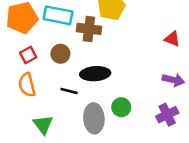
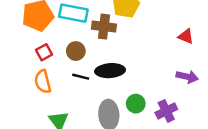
black line: (69, 91) -> (81, 77), moved
purple cross: (167, 115) -> (166, 111), moved

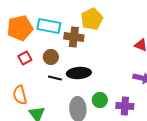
orange semicircle: (43, 82) -> (20, 95), moved
purple cross: (166, 111) -> (125, 106), turned 30

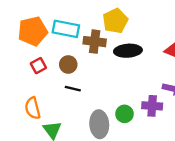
black ellipse: (79, 73) -> (128, 51), moved
purple cross: (125, 106) -> (152, 106), moved

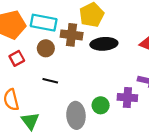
brown circle: (68, 64) -> (46, 48), moved

